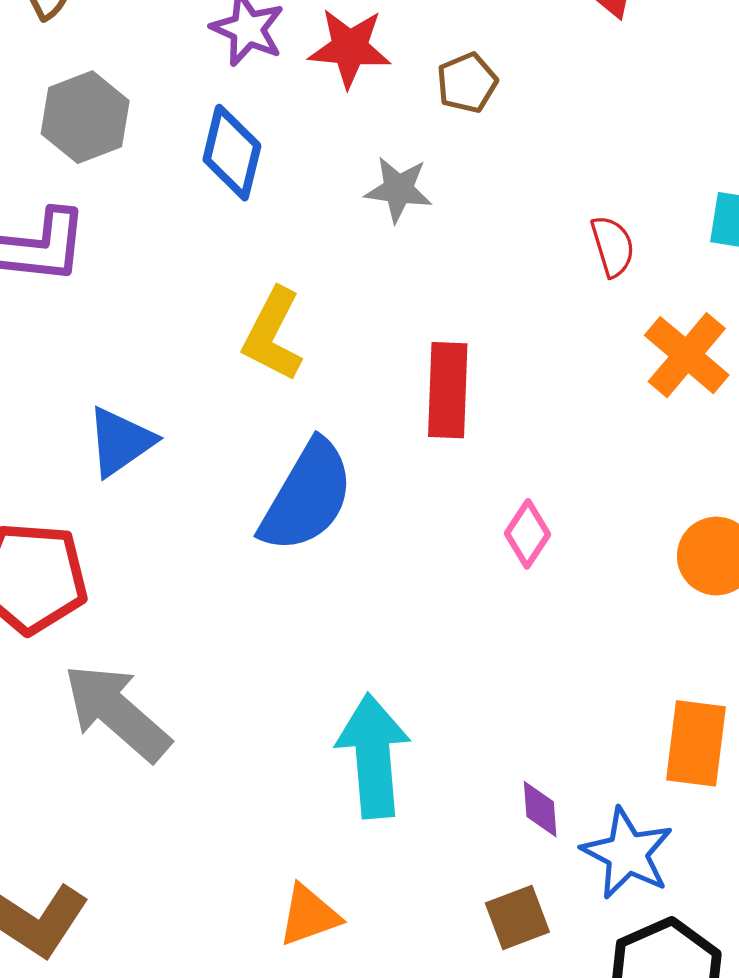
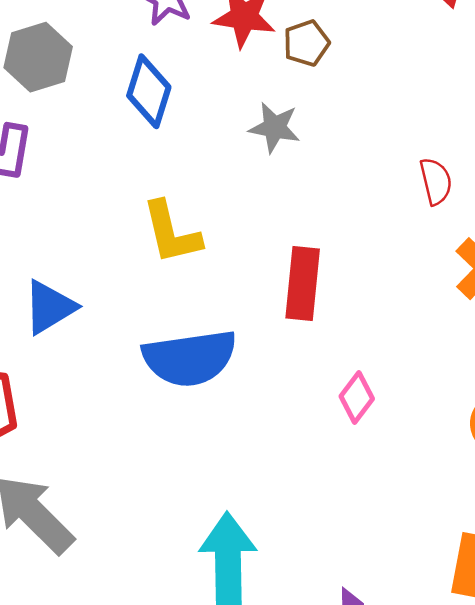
brown pentagon: (467, 83) -> (306, 43), moved
yellow L-shape: (273, 335) -> (171, 233), turned -44
blue semicircle: (307, 496) -> (190, 358), turned 48

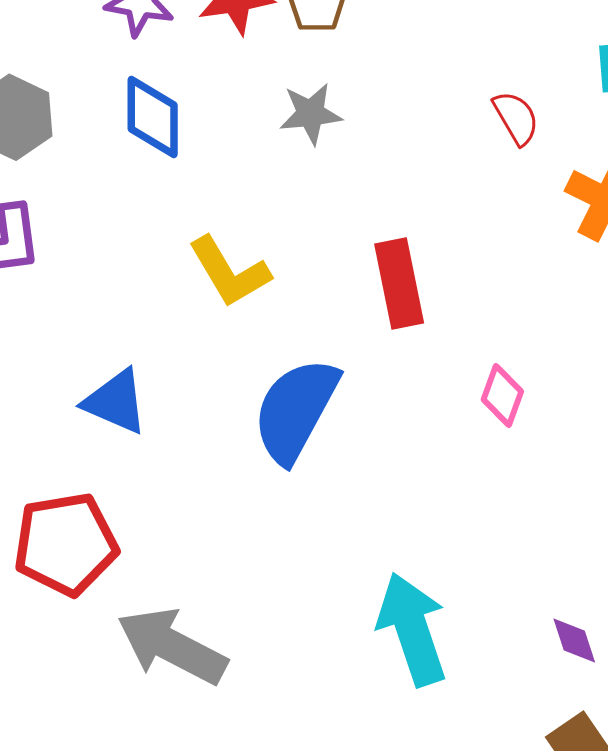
blue triangle: (50, 307) -> (116, 402), turned -48
blue semicircle: (190, 358) -> (296, 410), turned 144

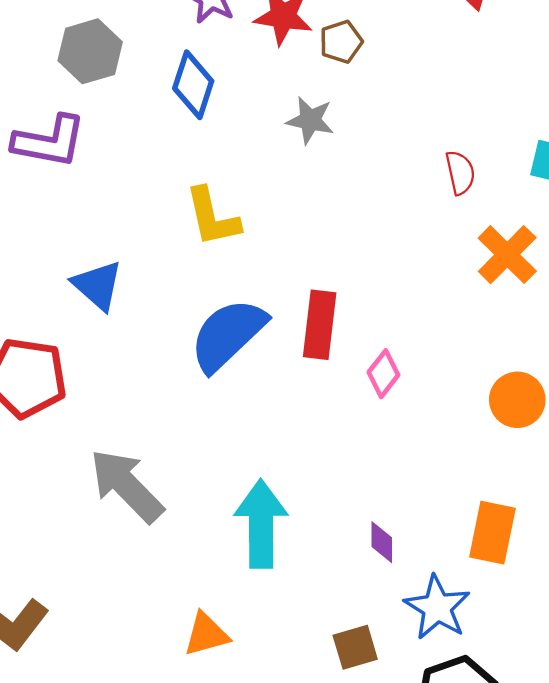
red rectangle: (399, 284) -> (320, 325), moved
purple diamond: (574, 640) -> (382, 542), moved
gray arrow: (172, 646) -> (127, 486), moved

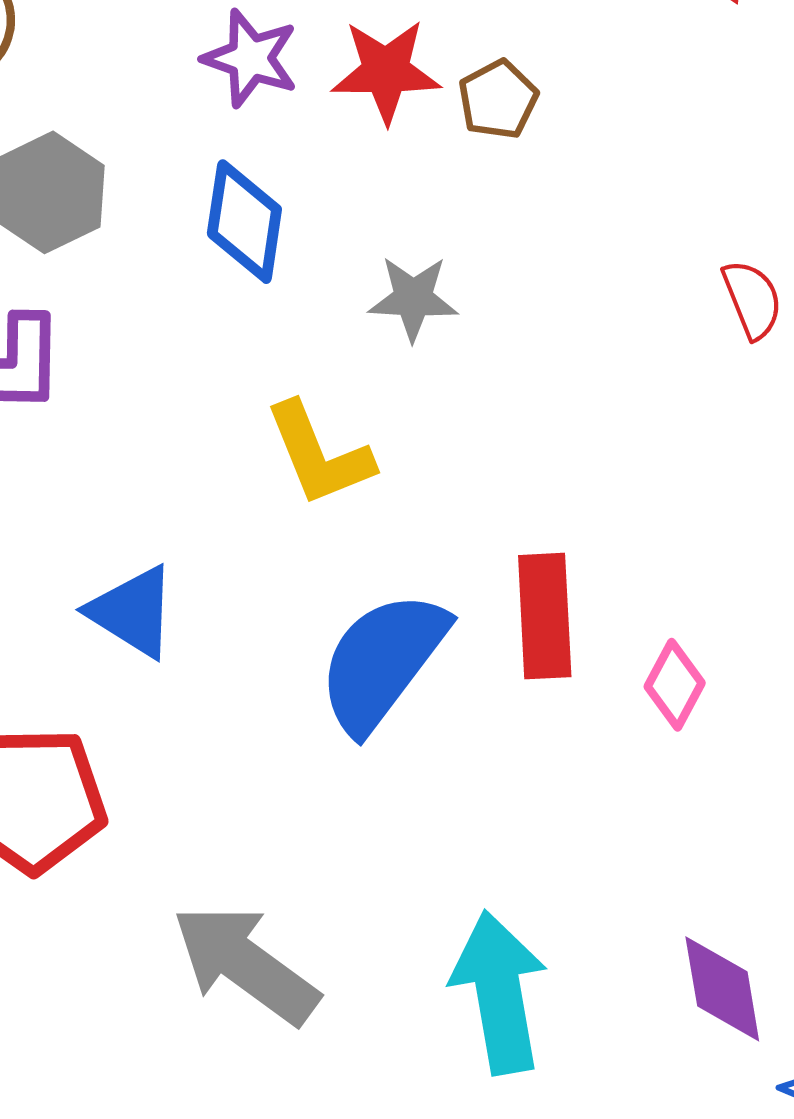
gray star: (310, 120) -> (413, 298), moved
purple diamond: (382, 542) -> (722, 989), size x1.5

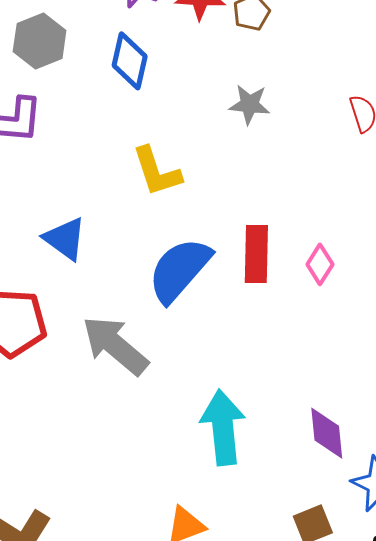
gray star: (413, 298) -> (249, 104), moved
pink diamond: (675, 685) -> (320, 264), moved
gray arrow: (245, 964) -> (115, 346), moved

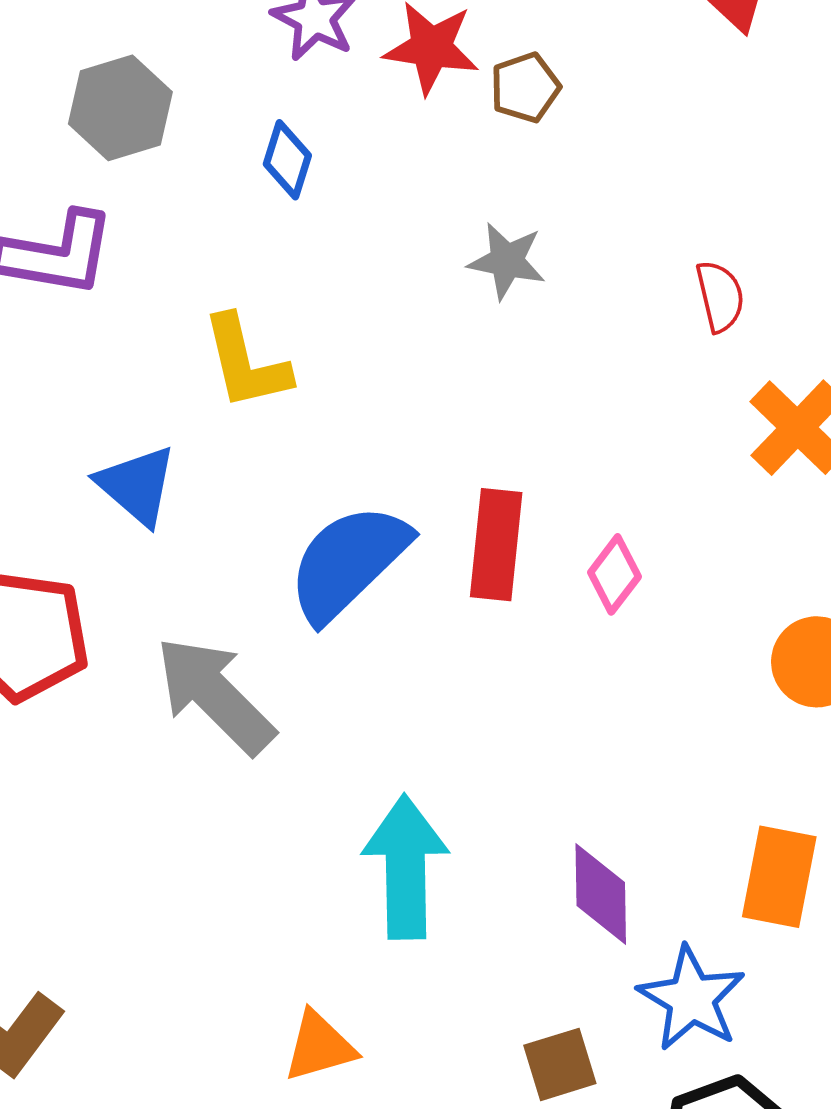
blue diamond: (130, 61) -> (287, 160), size x0.7
yellow L-shape: (157, 172) -> (246, 363), moved

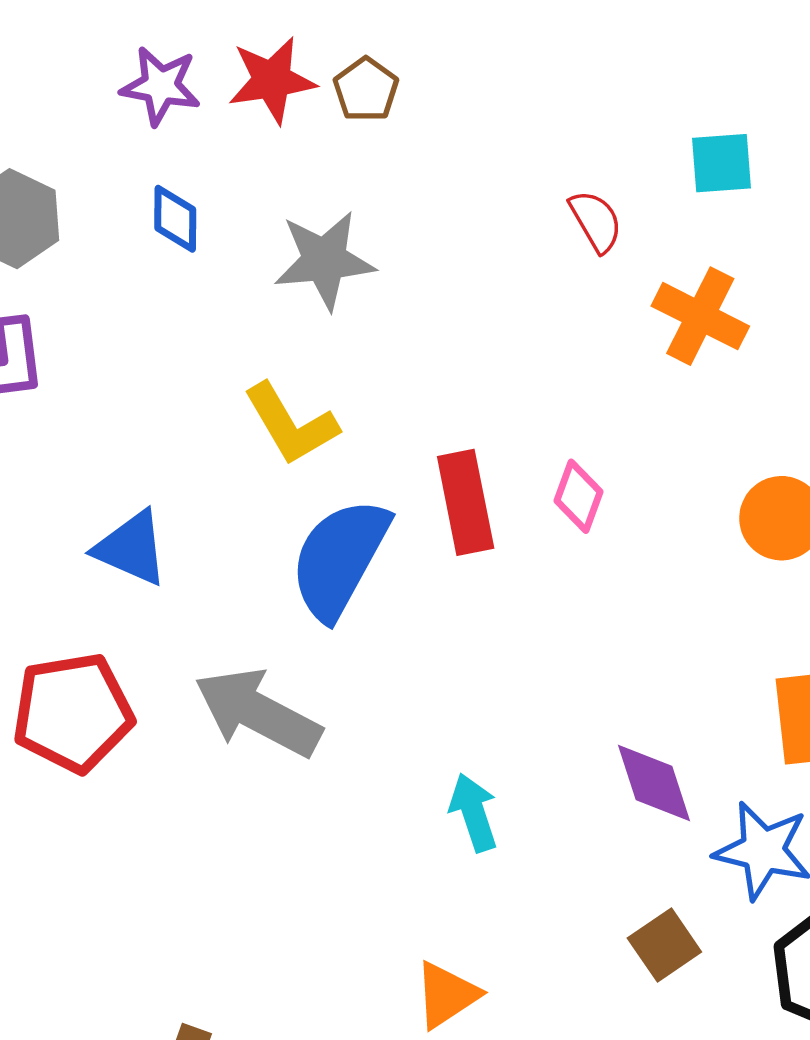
gray star: (507, 261) -> (324, 260), moved, size x1.4
yellow L-shape: (246, 363) -> (291, 424), moved
cyan arrow: (405, 867) -> (474, 812), size x0.6

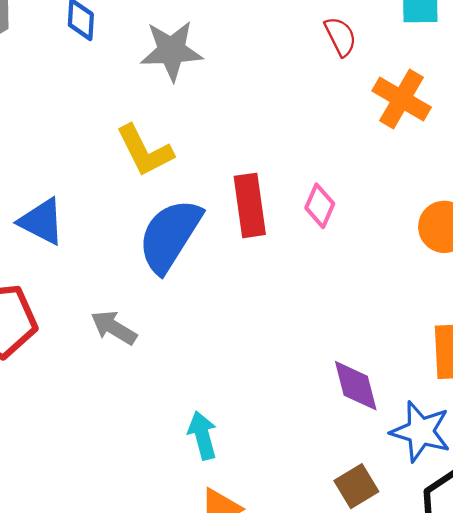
gray arrow: (258, 713) -> (114, 328), size x0.6
cyan arrow: (474, 812) -> (202, 435), moved

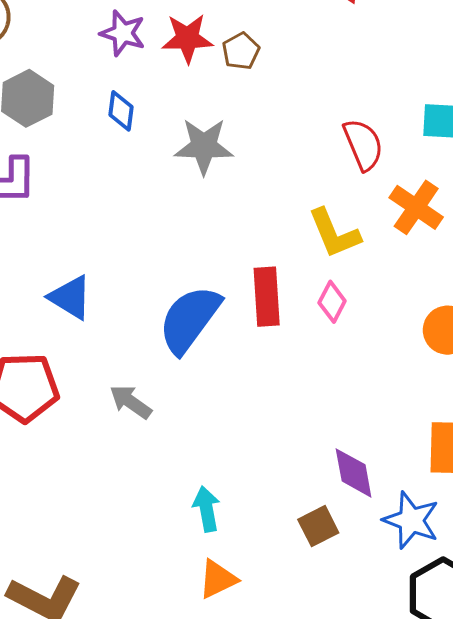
red semicircle: (340, 36) -> (363, 145), size x1.4
yellow L-shape: (145, 151) -> (334, 233), moved
brown square: (356, 486) -> (318, 526), moved

